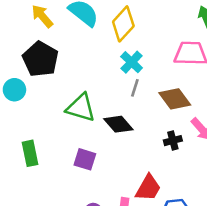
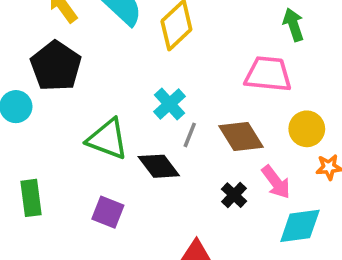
cyan cross: (132, 62) -> (169, 104), moved
gray line: (135, 88) -> (190, 135), moved
black cross: (173, 141) -> (234, 195), turned -36

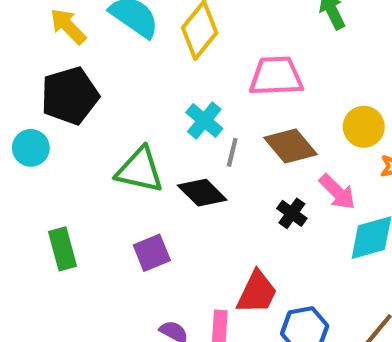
black pentagon: (56, 66) -> (70, 96), turned 30
pink trapezoid: (268, 74) -> (276, 76), moved
purple square: (108, 212) -> (152, 253), turned -36

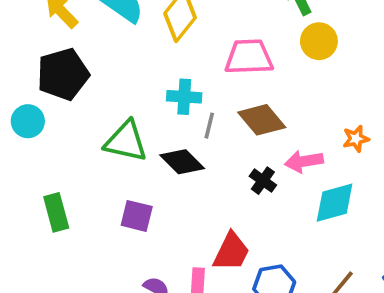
cyan cross: (204, 120) -> (184, 97), turned -36
yellow circle: (364, 127) -> (319, 41), moved
pink arrow: (337, 192) -> (304, 161), turned 126
purple square: (152, 253) -> (137, 216), turned 36

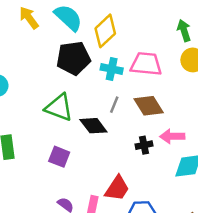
black pentagon: (63, 74) -> (73, 58), moved
cyan cross: (184, 97) -> (112, 69), moved
black cross: (263, 181) -> (144, 145), turned 35

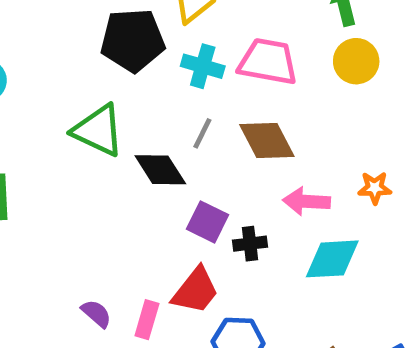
black cross: (144, 145) -> (250, 244), moved
purple square: (59, 157) -> (207, 222), moved

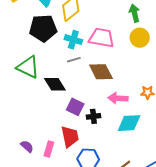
gray line: (202, 133) -> (74, 60), moved, turned 48
red trapezoid: (195, 291) -> (70, 137), turned -50

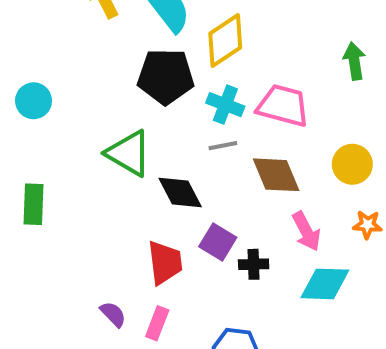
yellow circle: (140, 38) -> (352, 164), moved
pink arrow: (118, 98) -> (306, 231), turned -126
red trapezoid: (70, 137) -> (165, 262), moved

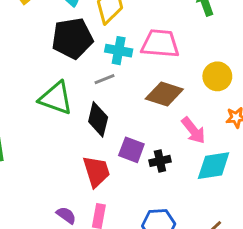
gray line: (223, 146) -> (104, 79), moved
brown diamond: (276, 175) -> (164, 94), turned -39
black diamond: (180, 193) -> (98, 119), turned 52

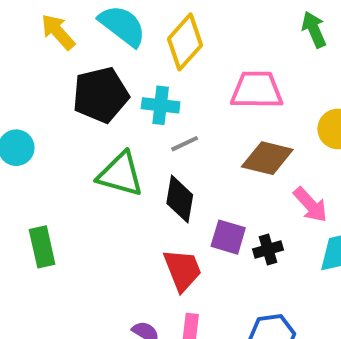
black pentagon: (72, 38) -> (101, 95), moved
cyan cross: (119, 51) -> (161, 105), moved

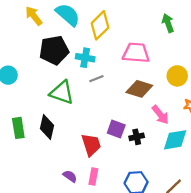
black diamond: (180, 199) -> (47, 127), moved

